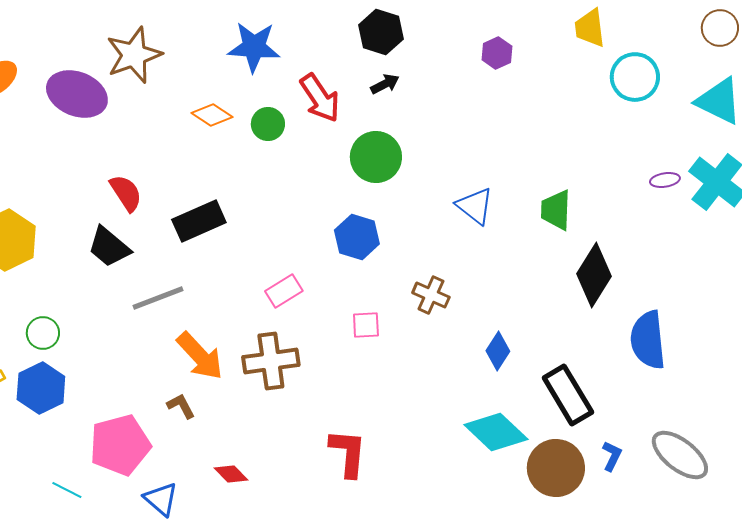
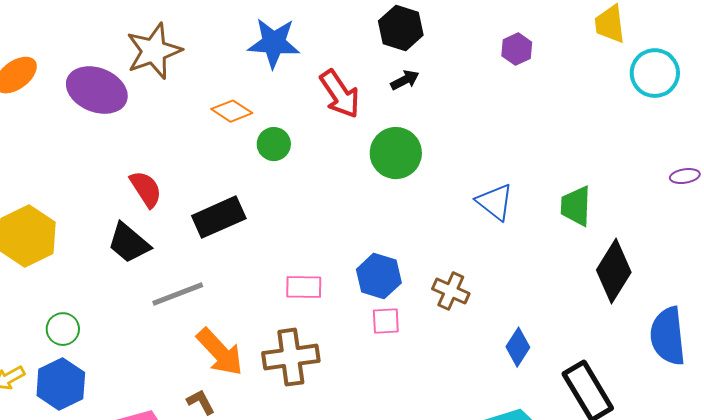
green circle: (268, 124) -> (274, 144), moved
blue hexagon: (357, 237) -> (379, 276), moved
pink rectangle: (284, 291) -> (304, 287), turned 33

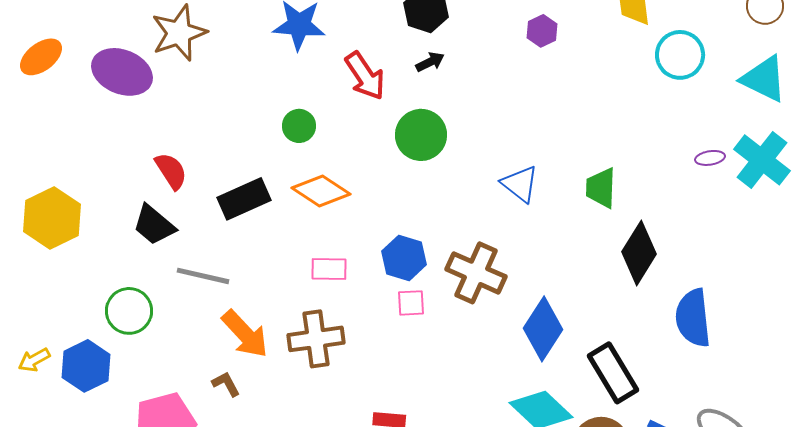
orange diamond: (232, 111) -> (321, 191), moved, size x1.4
brown cross: (451, 291) -> (476, 273), size x1.6
gray line: (178, 294) -> (203, 276), turned 34
green circle: (63, 329) -> (129, 311), moved, size x1.4
blue diamond: (518, 347) -> (543, 329), size x1.6

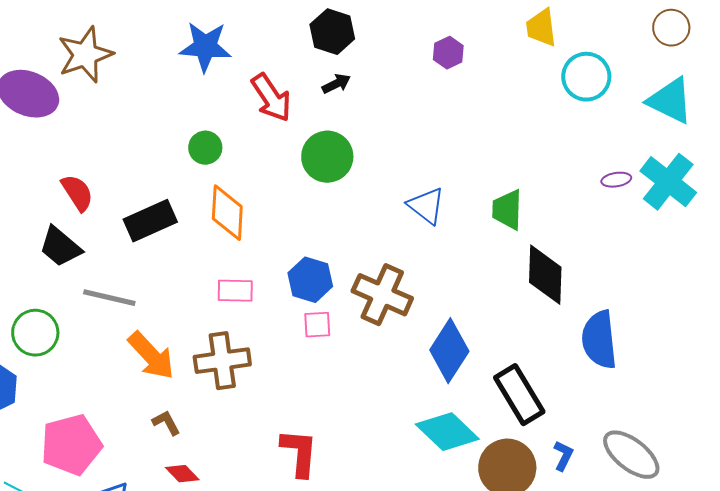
orange diamond: (321, 191) -> (227, 213), turned 60
black diamond: (639, 253) -> (545, 275), turned -30
brown L-shape: (226, 384) -> (166, 423), moved

